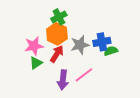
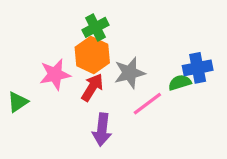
blue cross: (102, 42) -> (198, 68), moved
green triangle: (36, 63) -> (18, 102), moved
pink line: (84, 75) -> (147, 104), moved

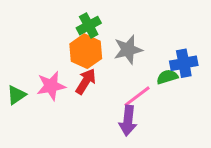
gray star: (130, 73) -> (128, 50), moved
pink star: (55, 74) -> (51, 86), moved
purple arrow: (102, 130) -> (128, 121), moved

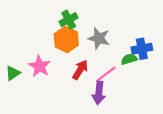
gray star: (128, 50) -> (99, 38), turned 30
red arrow: (86, 81) -> (80, 70), moved
pink star: (51, 86) -> (39, 66), turned -30

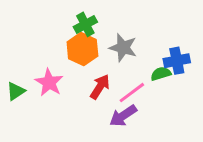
purple arrow: (99, 93) -> (123, 116), turned 50

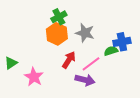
pink star: (49, 82) -> (34, 77), moved
purple arrow: (123, 116) -> (85, 80), turned -132

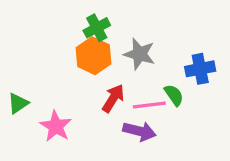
green semicircle: (111, 51) -> (174, 95), moved, turned 72
pink line: (91, 64) -> (149, 105), turned 30

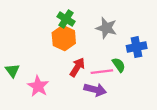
green cross: (97, 28) -> (66, 19), turned -30
gray star: (139, 54) -> (106, 28), moved
green triangle: (18, 103) -> (12, 71), turned -32

